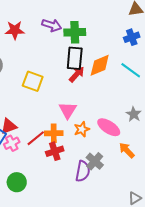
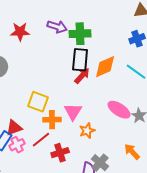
yellow square: (33, 81) -> (38, 102), moved
pink ellipse: (109, 127) -> (119, 110), moved
orange cross: (54, 133) -> (52, 120), moved

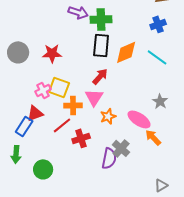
red star: (20, 32) -> (52, 53), moved
red arrow: (82, 76) -> (100, 76), moved
pink ellipse: (119, 110) -> (139, 119), moved
pink cross: (17, 145) -> (43, 90), moved

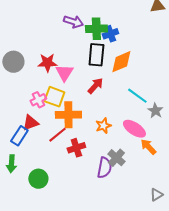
blue cross: (158, 24) -> (110, 34), moved
cyan line: (157, 57) -> (137, 96), moved
pink triangle: (94, 97) -> (64, 73), moved
orange cross: (73, 105) -> (68, 115), size x1.4

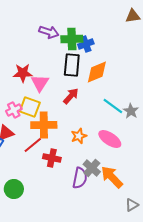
gray star: (155, 111) -> (131, 111), moved
orange arrow: (148, 147) -> (112, 177), moved, size x1.4
red cross: (76, 148) -> (52, 158), turned 30

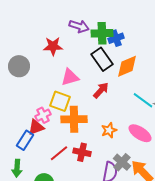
black rectangle: (72, 65) -> (102, 59), turned -40
red star: (23, 73) -> (53, 46), moved
pink triangle: (40, 83) -> (70, 77), turned 42
pink cross: (14, 110) -> (43, 115), moved
red line: (33, 145) -> (59, 153), moved

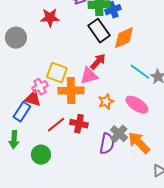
pink triangle: (70, 77) -> (89, 76), moved
red triangle: (36, 127) -> (33, 99), turned 36

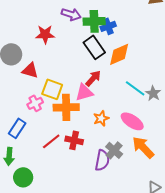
red triangle: (33, 99) -> (30, 70), moved
orange arrow: (139, 143) -> (143, 147), moved
green circle: (41, 155) -> (23, 177), moved

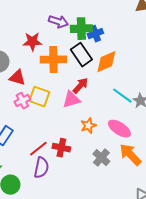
pink cross: (35, 103) -> (22, 101), moved
orange cross: (66, 107) -> (53, 60), moved
purple semicircle: (102, 160) -> (41, 168), moved

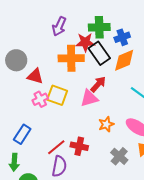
purple arrow: (58, 22) -> (59, 26), moved, turned 96
blue cross: (95, 34) -> (122, 37), moved
red star: (32, 42) -> (85, 42), moved

